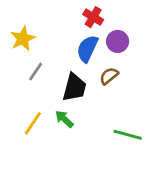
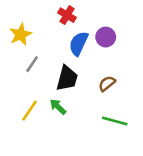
red cross: (93, 17) -> (67, 15), moved
brown semicircle: (109, 76) -> (107, 84), moved

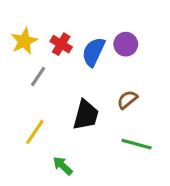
red cross: (67, 15) -> (61, 44), moved
black trapezoid: (67, 78) -> (86, 115), moved
green arrow: (58, 107) -> (63, 166), moved

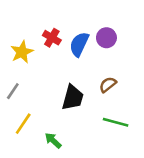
yellow star: (24, 41) -> (22, 52), moved
gray line: (38, 77) -> (13, 91), moved
yellow line: (35, 132) -> (23, 124), moved

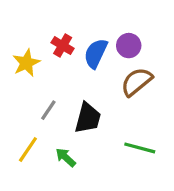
brown semicircle: (108, 85) -> (137, 82), moved, size x1.5
gray line: (13, 91) -> (48, 110), moved
green arrow: (53, 141) -> (66, 157), moved

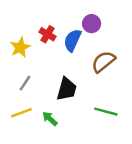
purple circle: (129, 46) -> (92, 24), moved
gray line: (48, 110) -> (25, 83), moved
yellow line: (28, 149) -> (21, 113), turned 36

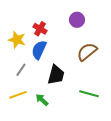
blue semicircle: (73, 40) -> (39, 50), moved
yellow star: (20, 47) -> (17, 40), turned -30

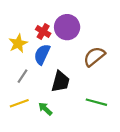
purple circle: (77, 20) -> (67, 27), moved, size x1.5
yellow star: (17, 40) -> (18, 43), turned 30

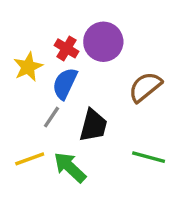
gray line: (22, 76) -> (51, 117), moved
green arrow: (45, 109) -> (70, 167), size x1.5

